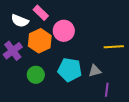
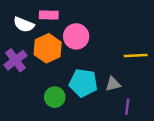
pink rectangle: (41, 13) -> (49, 15), turned -42
green circle: (36, 75) -> (55, 97), moved

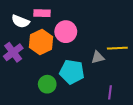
gray triangle: (113, 84) -> (98, 57), moved

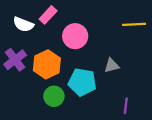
pink rectangle: (42, 13) -> (48, 15), turned -49
orange hexagon: (41, 42) -> (47, 64), moved
yellow line: (117, 48) -> (134, 24), moved

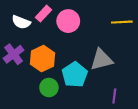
pink circle: (75, 36) -> (68, 21), moved
gray triangle: (112, 66) -> (101, 60), size x1.6
cyan pentagon: (82, 82) -> (75, 75), turned 30

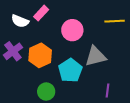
pink circle: (68, 21) -> (72, 30), moved
green circle: (49, 87) -> (46, 92), moved

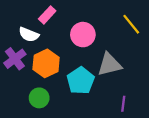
white semicircle: (20, 21) -> (29, 35), moved
yellow line: (115, 21) -> (131, 24), turned 54
green circle: (46, 92) -> (39, 98), moved

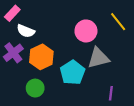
pink rectangle: (47, 15) -> (12, 13), moved
pink circle: (83, 35) -> (86, 31), moved

